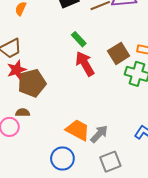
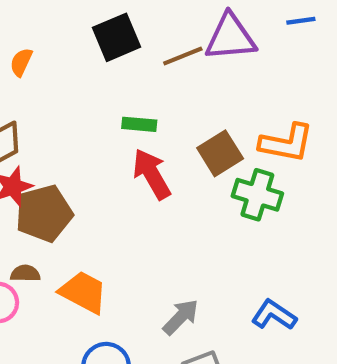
green rectangle: (79, 39) -> (139, 124), turned -42
orange trapezoid: (78, 130) -> (83, 292), moved

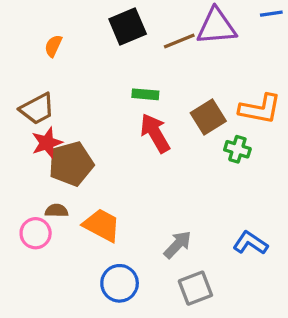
green cross: (257, 195) -> (237, 149), size x0.7

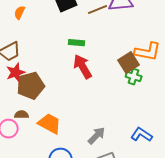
brown square: (208, 117) -> (129, 63), moved

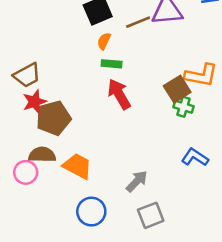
orange semicircle: (20, 13) -> (104, 41), moved
brown semicircle: (22, 115) -> (42, 155), size x1.5
blue L-shape: (142, 135) -> (195, 157), moved

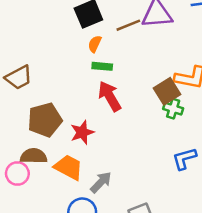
red star: (35, 102) -> (82, 132), moved
blue L-shape: (195, 157) -> (184, 159), turned -50
gray arrow: (137, 181) -> (101, 182), moved

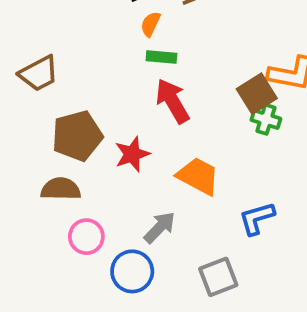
blue L-shape: (184, 159) -> (257, 218), moved
orange trapezoid: (68, 167) -> (198, 176), moved
pink circle: (17, 174) -> (86, 237), moved

